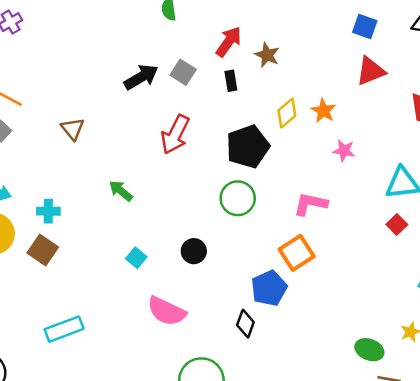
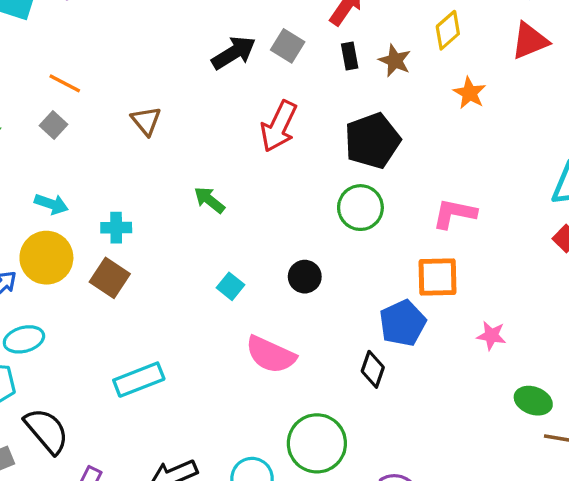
brown star: (267, 55) -> (395, 61), moved
yellow diamond: (287, 113) -> (448, 30), moved
pink star: (344, 151) -> (491, 336), moved
orange square: (297, 253) -> (438, 277), turned 32

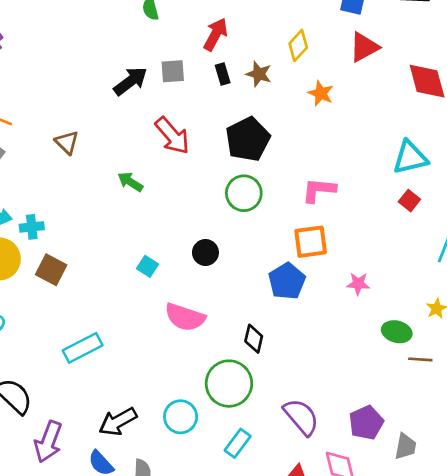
gray square: (288, 46) -> (173, 71), turned -30
red arrow: (279, 126) -> (172, 136), turned -60
green arrow: (209, 200) -> (130, 182), moved
cyan cross: (116, 228) -> (32, 227), moved
black diamond: (373, 369) -> (254, 339), moved

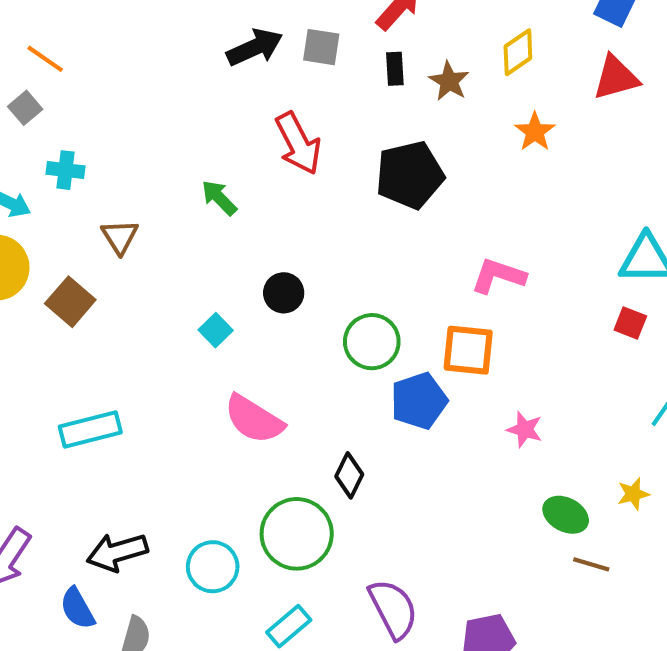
brown triangle: (67, 142) -> (120, 237), moved
green circle: (244, 193) -> (372, 342), moved
red square: (409, 201) -> (630, 323), turned -30
cyan cross: (32, 227) -> (65, 170), moved
black circle: (205, 252) -> (284, 293), moved

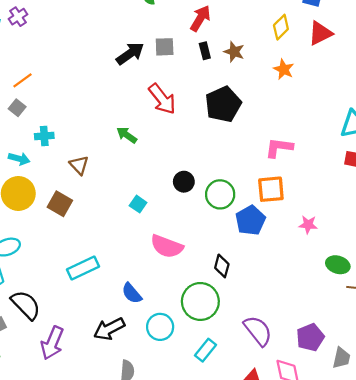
yellow diamond: (518, 52) -> (281, 27), moved
orange line: (45, 59) -> (23, 80), turned -60
black circle: (284, 293) -> (184, 182), moved
blue semicircle: (77, 608) -> (132, 293), moved

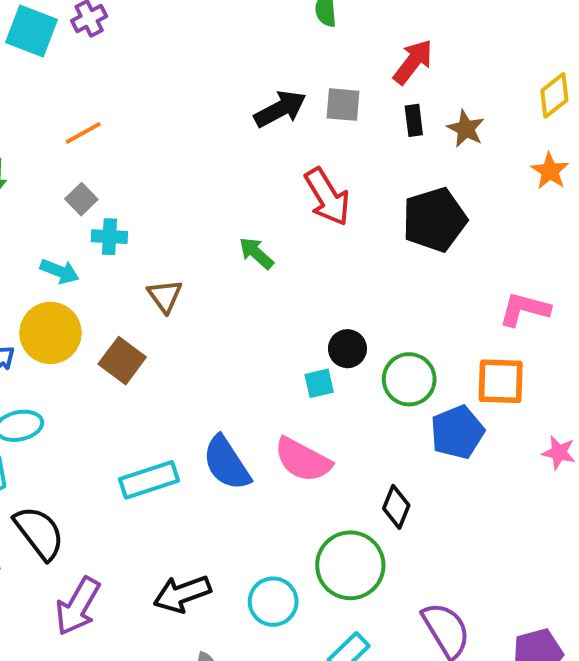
gray square: (17, 108) -> (81, 199), moved
cyan square: (138, 204) -> (319, 383), moved, turned 35
blue semicircle: (132, 293) -> (226, 463), moved, size x1.4

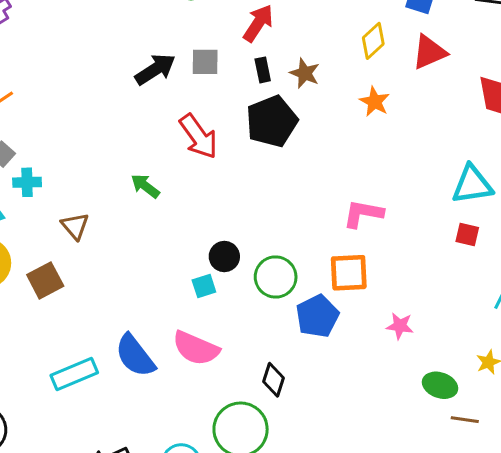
black pentagon: (435, 220) -> (272, 121), moved
brown square: (122, 361) -> (45, 280), turned 30

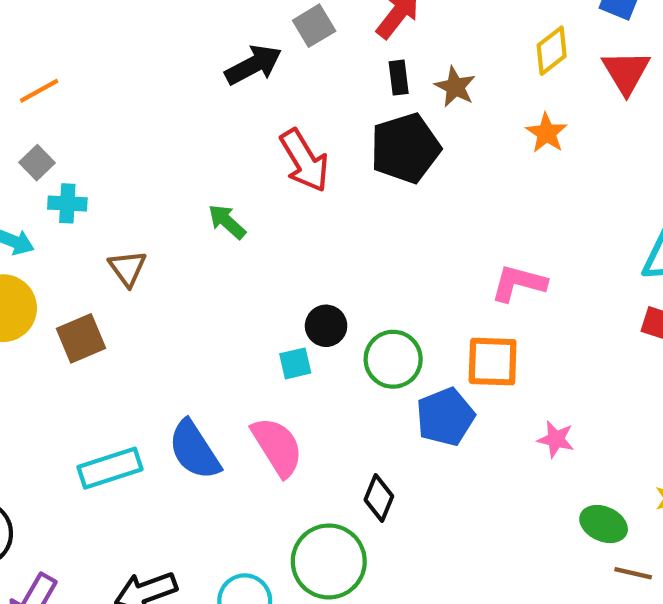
red triangle: (429, 52) -> (626, 72), turned -42
gray square: (205, 62) -> (314, 26), moved, turned -36
pink semicircle: (196, 348) -> (277, 447), turned -150

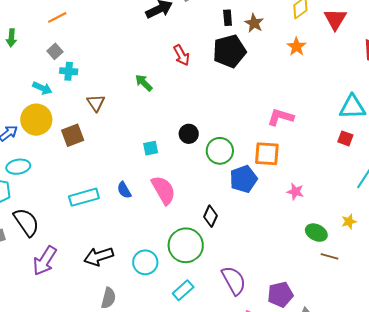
red arrow: (304, 161) -> (182, 55), size x0.7
cyan square: (295, 363) -> (151, 148), moved
blue semicircle: (194, 450) -> (124, 190), size x0.6

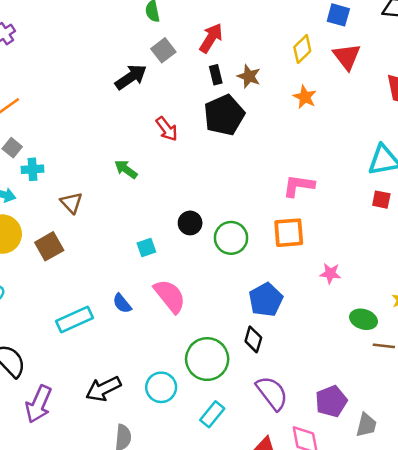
blue pentagon: (243, 179) -> (266, 300), moved
black diamond: (211, 216) -> (253, 339), moved

